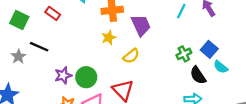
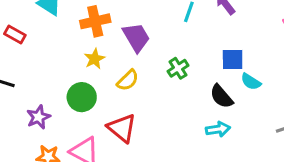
blue square: (209, 49) -> (233, 60), turned -35
green cross: (184, 54) -> (178, 68), moved
green circle: (86, 77) -> (82, 97), moved

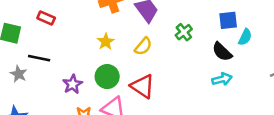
yellow star: (94, 59) -> (106, 42), moved
cyan semicircle: (251, 82) -> (245, 37), turned -91
green circle: (82, 97) -> (107, 77), moved

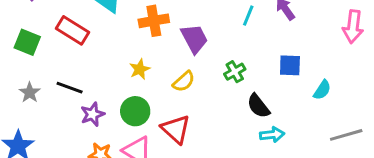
red rectangle: (46, 18) -> (73, 30), size x1.5
cyan semicircle: (245, 37) -> (322, 90), moved
black semicircle: (222, 52) -> (258, 106), moved
black line: (39, 58) -> (70, 88), moved

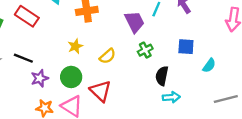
purple trapezoid: (194, 39) -> (135, 22), moved
black semicircle: (258, 106) -> (162, 76), turned 48

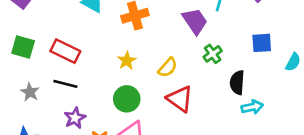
red rectangle: (27, 16) -> (65, 51), moved
purple star: (40, 78) -> (75, 118), moved
red triangle: (101, 91) -> (180, 99), moved

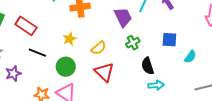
black semicircle: (237, 82) -> (148, 66), turned -30
black line: (65, 84) -> (37, 53), moved
purple star: (75, 118) -> (13, 74), moved

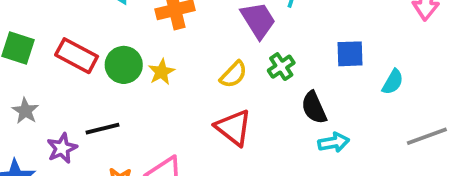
yellow semicircle: (99, 48) -> (233, 74), moved
black line: (37, 53) -> (103, 129), moved, turned -30
green circle: (66, 67) -> (124, 65), moved

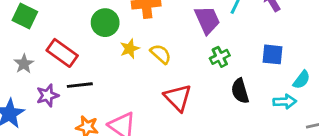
red rectangle: (77, 56) -> (62, 53), moved
green circle: (124, 65) -> (105, 23), moved
yellow semicircle: (233, 74) -> (161, 54), moved, turned -100
cyan arrow: (334, 142) -> (285, 102), moved

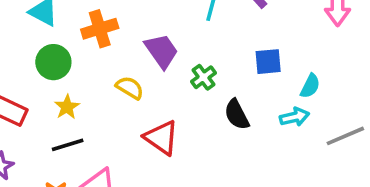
purple trapezoid: (207, 20) -> (161, 51), moved
yellow star: (130, 49) -> (67, 107), moved
black line: (80, 85) -> (68, 145), moved

